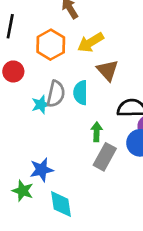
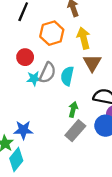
yellow arrow: (91, 42) -> (84, 38), turned 95
red circle: (13, 71) -> (25, 57), moved
cyan diamond: (61, 204) -> (16, 160), moved, turned 35

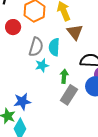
red circle: (25, 57) -> (13, 27), moved
cyan star: (34, 79) -> (42, 65), moved

